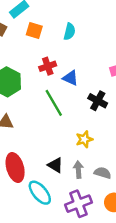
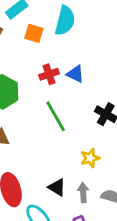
cyan semicircle: (70, 32) -> (65, 21), moved, size x1.5
blue triangle: (70, 78) -> (75, 74), moved

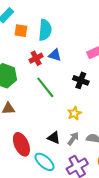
cyan semicircle: (65, 21) -> (45, 30), moved
gray arrow: (83, 193) -> (73, 139), turned 48

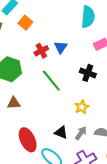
cyan semicircle: (45, 30) -> (88, 17), moved
orange square: (21, 31) -> (25, 23), turned 32
blue triangle: (55, 55) -> (61, 47), turned 48

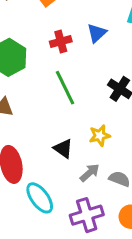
blue triangle: (61, 47) -> (97, 33), moved
black triangle: (61, 132) -> (63, 149), moved

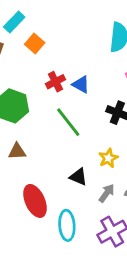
blue triangle: (97, 33) -> (81, 84), moved, turned -36
cyan ellipse: (40, 198) -> (67, 225), turned 44

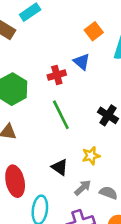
orange square: (35, 44) -> (94, 31), moved
blue triangle: (81, 84) -> (82, 62), moved

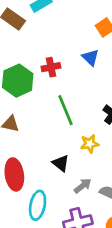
red cross: (57, 75) -> (51, 67), moved
yellow star: (91, 156) -> (90, 144), moved

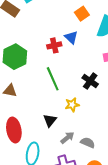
red cross: (51, 67) -> (54, 45), moved
black triangle: (61, 163) -> (50, 120), turned 32

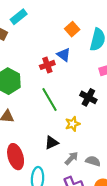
black triangle: (50, 120) -> (52, 143), turned 32

